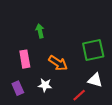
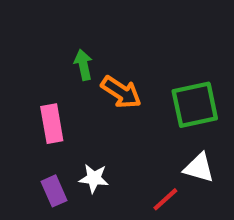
orange arrow: (58, 63) -> (121, 92), moved
purple rectangle: (18, 88) -> (54, 191), moved

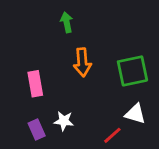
green arrow: (83, 65) -> (67, 22), moved
orange arrow: (121, 92) -> (82, 62), turned 52

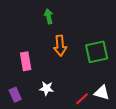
white triangle: (135, 114) -> (102, 93), moved
purple rectangle: (37, 130) -> (15, 95), moved

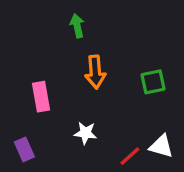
green square: (97, 52) -> (153, 82), size x0.7
white star: (47, 88) -> (85, 133), moved

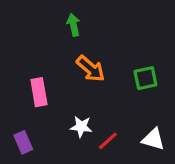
orange arrow: (95, 72) -> (91, 69), turned -44
red line: (130, 156) -> (108, 141), moved

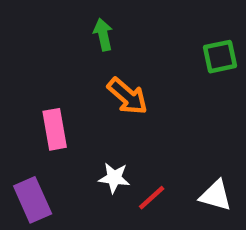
green square: (145, 78) -> (220, 57), moved
purple rectangle: (23, 142) -> (33, 200), size x1.4

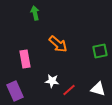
green arrow: (103, 35) -> (35, 13), moved
green square: (220, 57) -> (100, 51), moved

